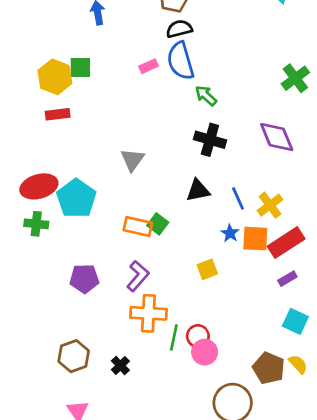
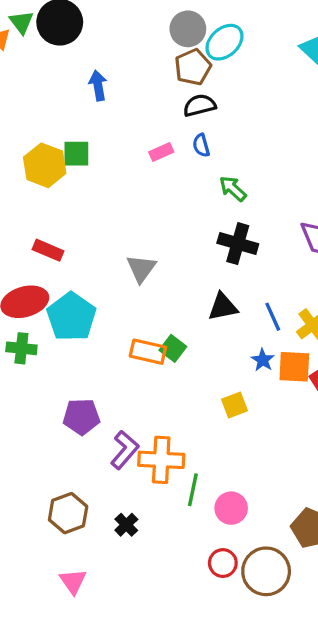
blue semicircle: (181, 61) -> (201, 145), size x0.5
red rectangle: (58, 114) -> (48, 250), moved, turned 30
purple L-shape: (138, 276) -> (125, 450), moved
red circle: (198, 336) -> (223, 563), moved

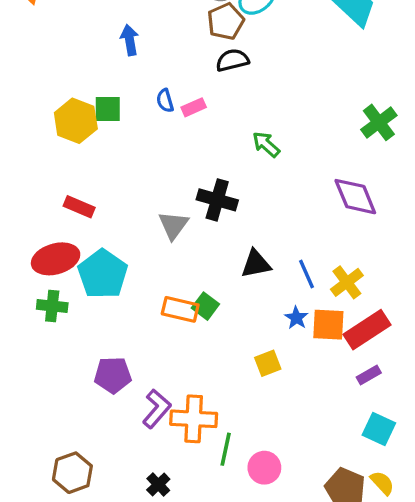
blue semicircle: (201, 145) -> (165, 101), moved
black cross: (238, 244) -> (217, 200), moved
brown hexagon: (68, 513) -> (72, 473), moved

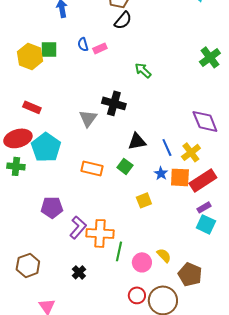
black semicircle: (232, 60) -> (123, 20), turned 144
purple diamond: (355, 197) -> (205, 121), moved
green square: (205, 306) -> (125, 166), moved
cyan square: (379, 429) -> (206, 224), moved
yellow semicircle: (382, 483) -> (164, 255), moved

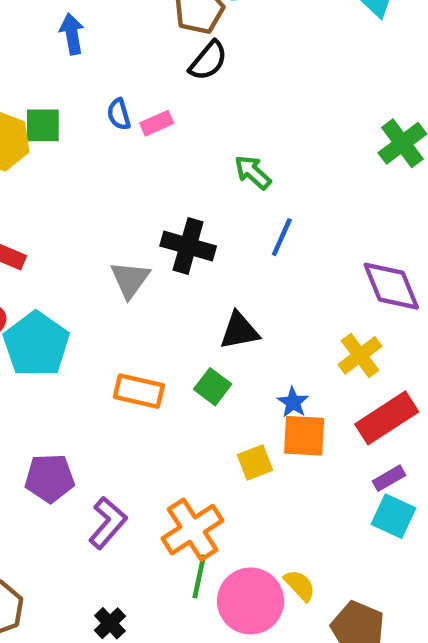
blue line: (167, 147) -> (282, 237), moved, turned 48
orange square: (180, 177) -> (304, 436), moved
orange cross: (100, 233) -> (193, 530), moved, turned -36
pink circle: (142, 262) -> (251, 601), size x1.5

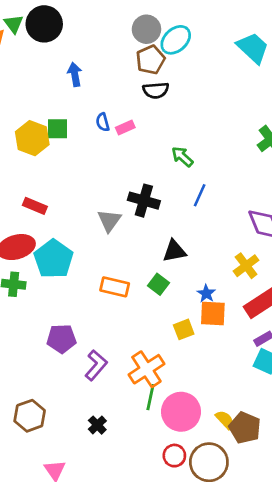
black semicircle: (208, 61) -> (156, 90), turned 45
yellow semicircle: (300, 585) -> (225, 420), moved

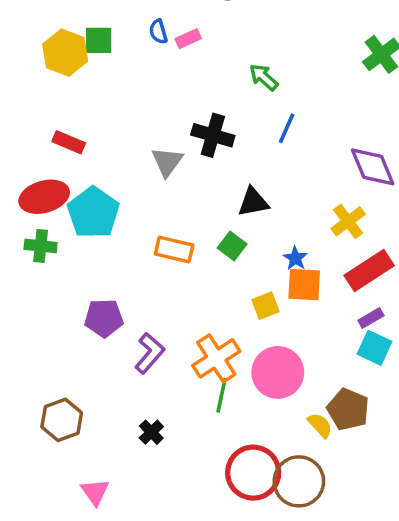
pink circle: (181, 412) -> (278, 372), moved
brown pentagon: (245, 428) -> (348, 409), moved
red circle: (174, 456) -> (253, 473), size x1.8

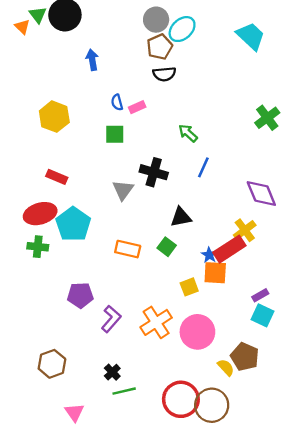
green square: (99, 40) -> (115, 134), moved
red rectangle: (369, 271) -> (229, 249), moved
green line: (222, 395) -> (124, 391), moved, turned 65

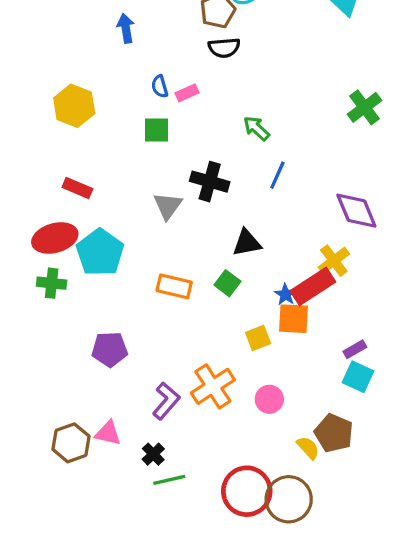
purple L-shape: (111, 319) -> (166, 401), moved
pink circle: (197, 332) -> (269, 399), size x0.6
pink triangle: (74, 412) -> (108, 433), moved, turned -42

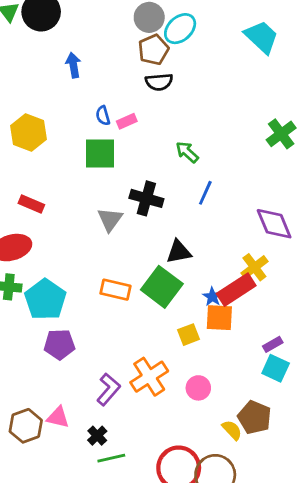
green square: (156, 130) -> (100, 154), size x1.4
cyan pentagon: (100, 253) -> (45, 299), moved
green square: (227, 283) -> (162, 287), size x1.8

